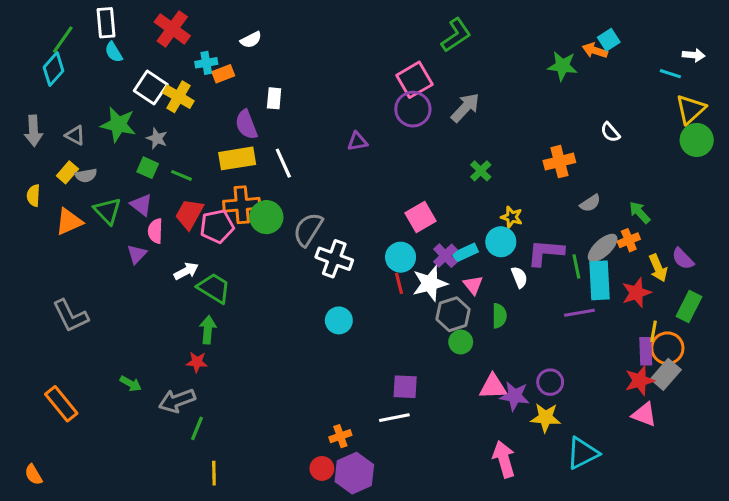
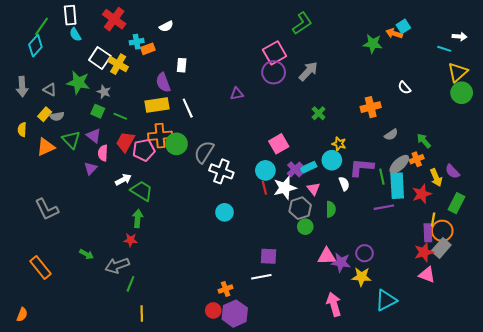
orange semicircle: (33, 475) -> (22, 315), turned -128

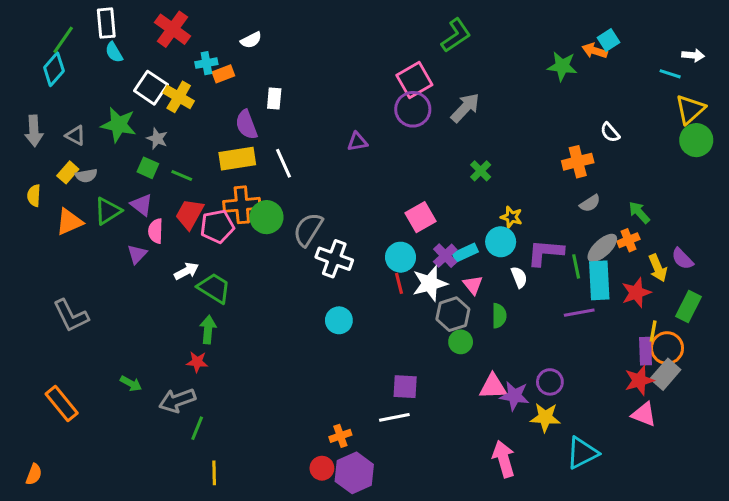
orange cross: (371, 107) -> (578, 162), moved
green triangle: (71, 140) -> (108, 211), turned 42

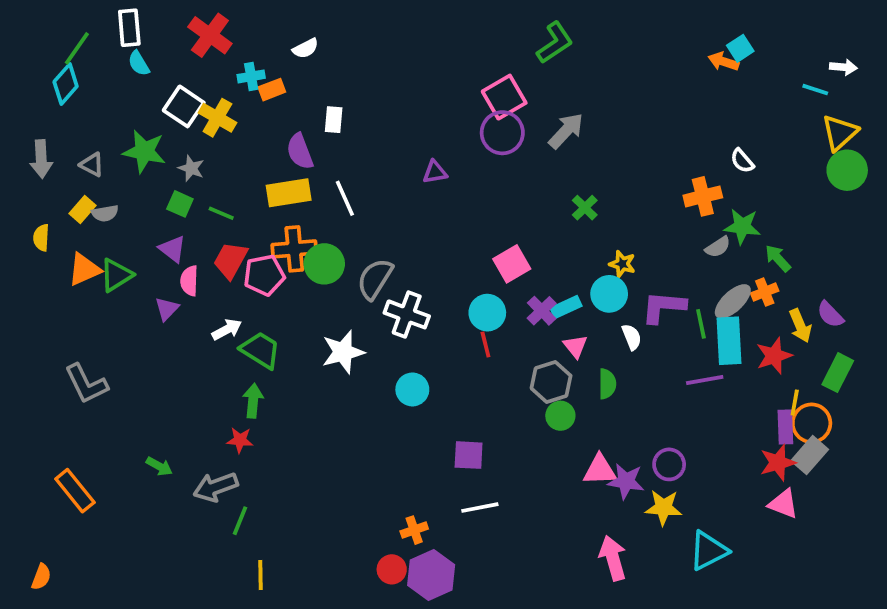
green star: (562, 66) -> (742, 226), moved
green triangle: (108, 211) -> (116, 275), moved
white star: (430, 283) -> (343, 352), moved
purple square: (405, 387) -> (469, 455), moved

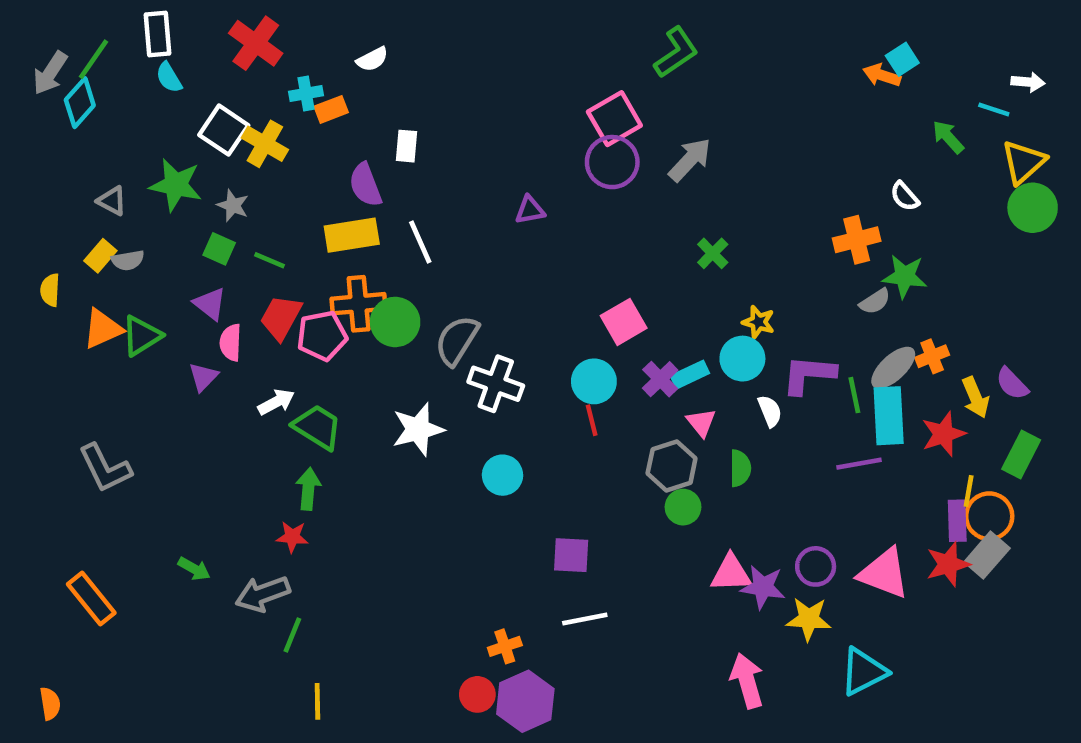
gray arrow: (41, 159) -> (50, 73), moved, turned 36
green arrow: (778, 258) -> (948, 137), moved
pink triangle: (783, 504) -> (884, 573), moved, size x1.4
orange semicircle: (41, 577) -> (50, 704), turned -30

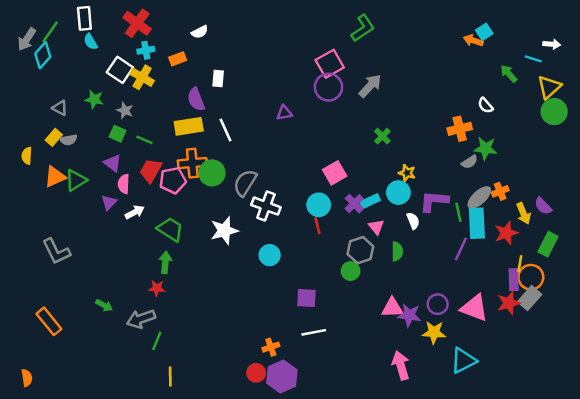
cyan cross: (306, 93) -> (146, 50), moved
green star: (176, 185) -> (94, 99), size x0.7
white arrow: (276, 402) -> (135, 212), moved
purple line: (859, 464) -> (461, 249), turned -55
green circle: (683, 507) -> (351, 271), moved

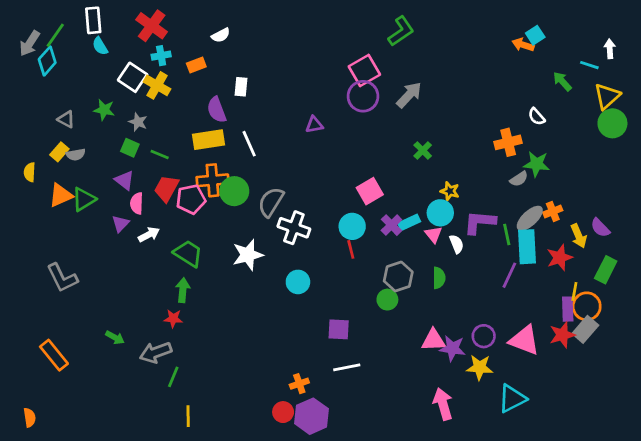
white arrow: (552, 44) -> (610, 49), turned -98
pink triangle: (376, 227) -> (434, 235), moved

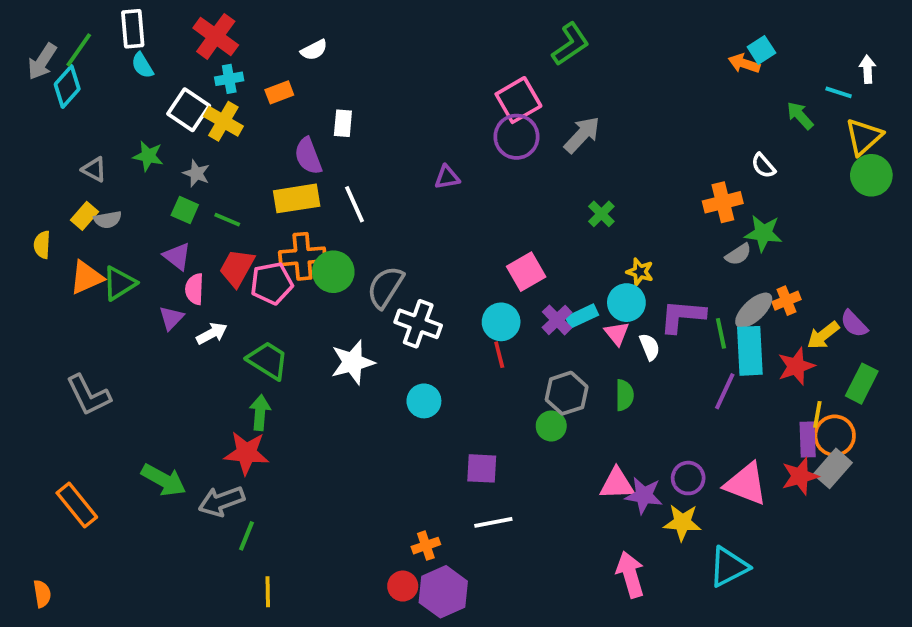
yellow arrow: (579, 236) -> (823, 335), turned 75
red star: (173, 319) -> (247, 453), size x1.6
green arrow: (115, 338) -> (164, 480), size x1.6

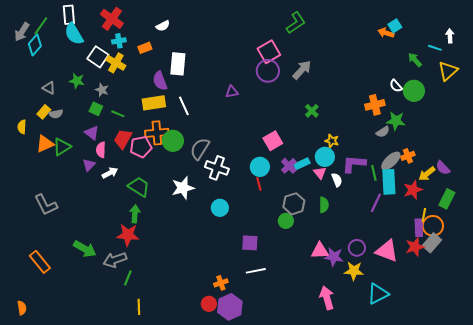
cyan semicircle: (142, 65) -> (74, 34), size x1.6
white rectangle: (343, 123) -> (178, 64), size x1.6
green circle: (871, 175) -> (414, 91), moved

